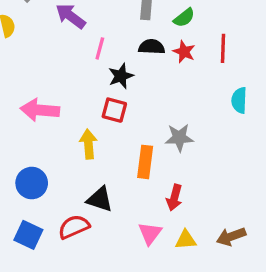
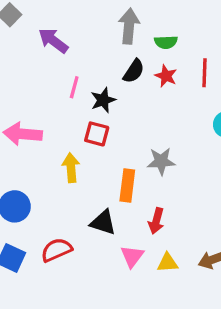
green semicircle: (184, 18) -> (166, 42), turned 35
black semicircle: (152, 47) -> (134, 71), turned 120
pink line: (100, 48) -> (74, 87), moved
black triangle: (100, 199) -> (103, 223), moved

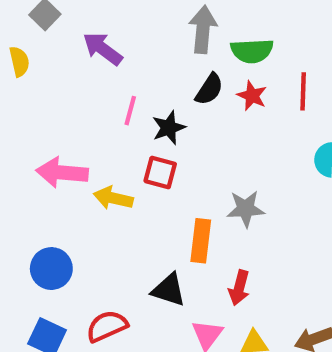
green semicircle: (166, 42) -> (252, 51), size x1.4
yellow arrow: (71, 168) -> (113, 198), moved, turned -72

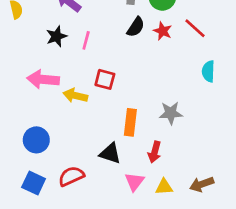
red line: (303, 91) -> (195, 28), turned -50
black star: (169, 128) -> (56, 36), moved
gray star: (246, 209) -> (171, 113), moved

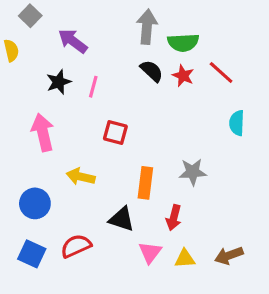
black semicircle: (136, 27) -> (152, 71), turned -80
pink arrow: (43, 79) -> (43, 132), turned 72
yellow arrow: (75, 96) -> (81, 177), moved

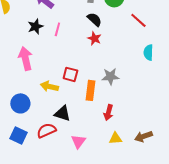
red star: (183, 76) -> (94, 38), moved
red square: (115, 132) -> (70, 74), moved
gray star: (193, 172) -> (110, 76), moved
black triangle: (122, 219) -> (62, 113), moved
pink triangle: (150, 252) -> (78, 141), moved

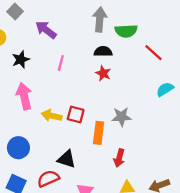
black semicircle: (94, 19) -> (103, 52), turned -42
black star: (35, 26) -> (21, 60), moved
cyan semicircle: (148, 52) -> (165, 89), turned 56
yellow arrow: (49, 86) -> (52, 116), moved

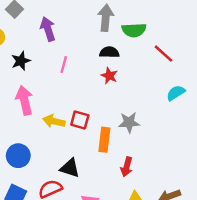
purple arrow: (46, 30) -> (48, 29), turned 35

